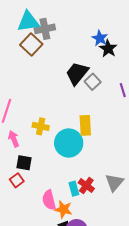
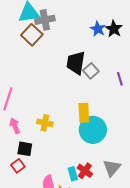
black star: (108, 49) -> (114, 29), moved
black trapezoid: (77, 73) -> (76, 63), turned -30
yellow cross: (41, 126) -> (45, 123), moved
cyan circle: (69, 143) -> (93, 130), moved

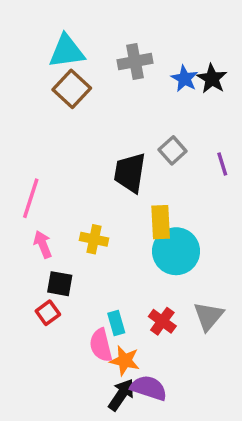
gray cross: (45, 20) -> (135, 62), moved
black trapezoid: (76, 63) -> (130, 173), moved
cyan rectangle: (73, 174) -> (116, 323), moved

